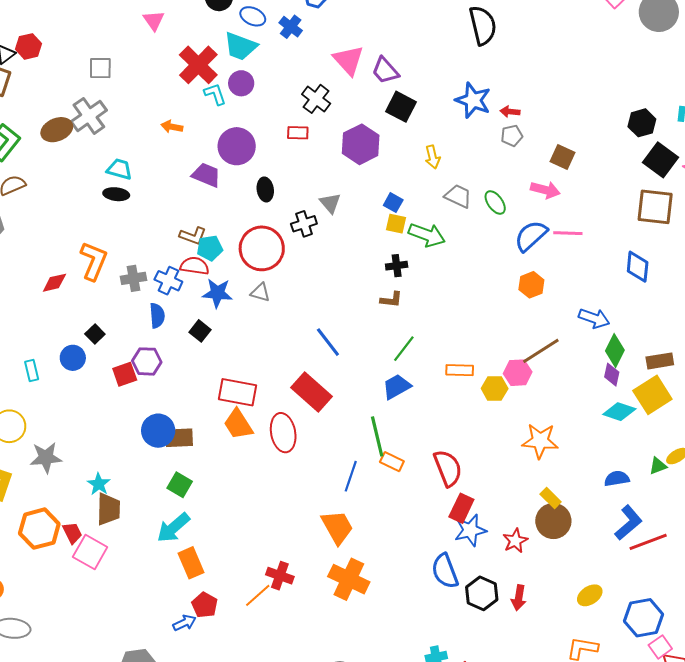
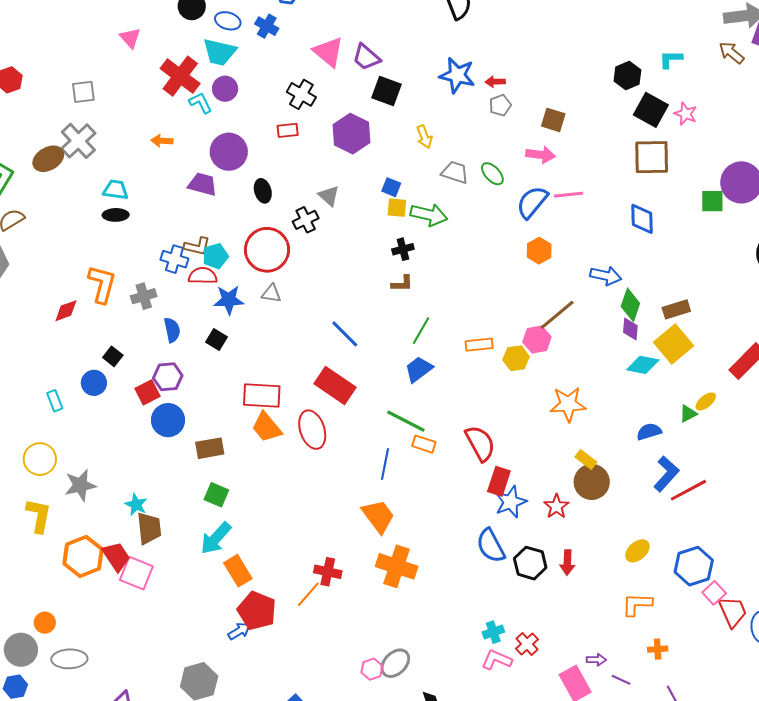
blue cross: (168, 281) -> (174, 259), moved
blue circle: (158, 431) -> (168, 420), moved
green line: (377, 436) -> (406, 421), turned -42
red trapezoid: (72, 533) -> (116, 556), size x1.4
red pentagon: (205, 605) -> (257, 611), size x1.5

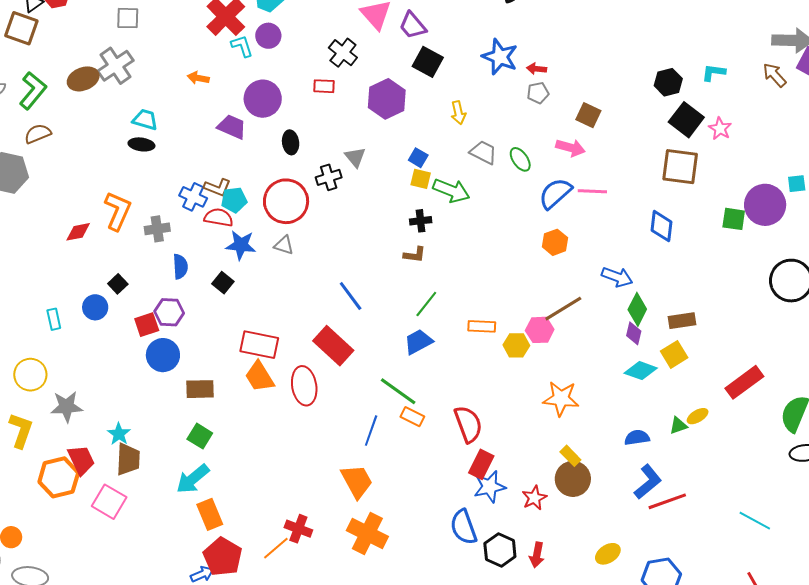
yellow square: (674, 344) -> (674, 354), size x0.7
red trapezoid: (116, 556) -> (81, 460), moved

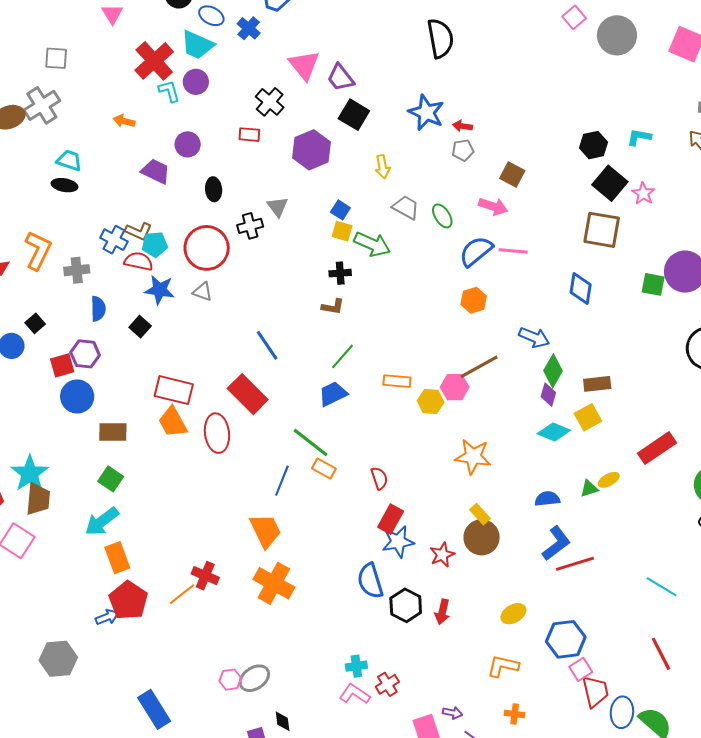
purple circle: (263, 99) -> (188, 144), size x0.7
red semicircle: (468, 424) -> (379, 478), size x0.6
cyan star: (119, 434) -> (30, 473), size x1.6

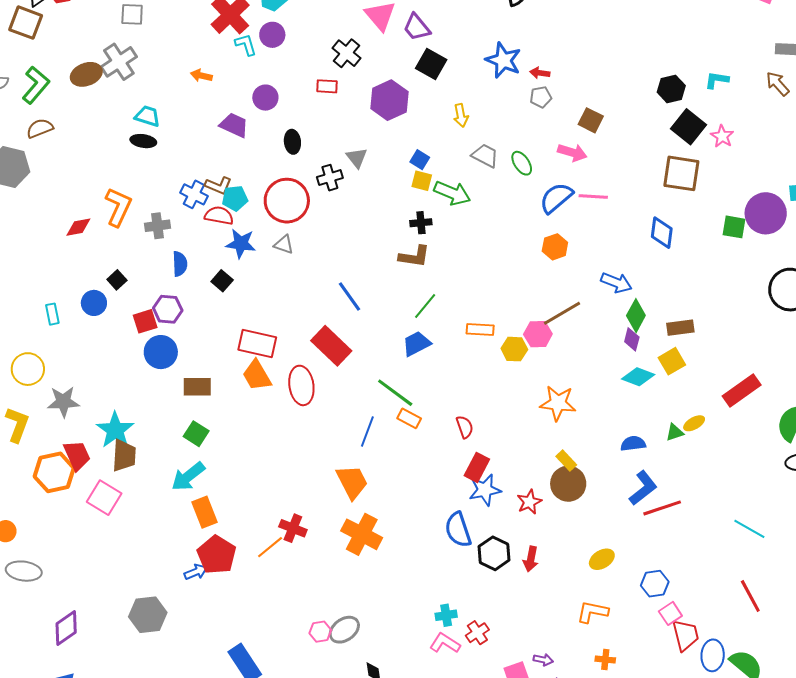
brown L-shape: (333, 307) -> (414, 256), size x1.4
blue hexagon: (566, 639) -> (655, 584), size x0.7

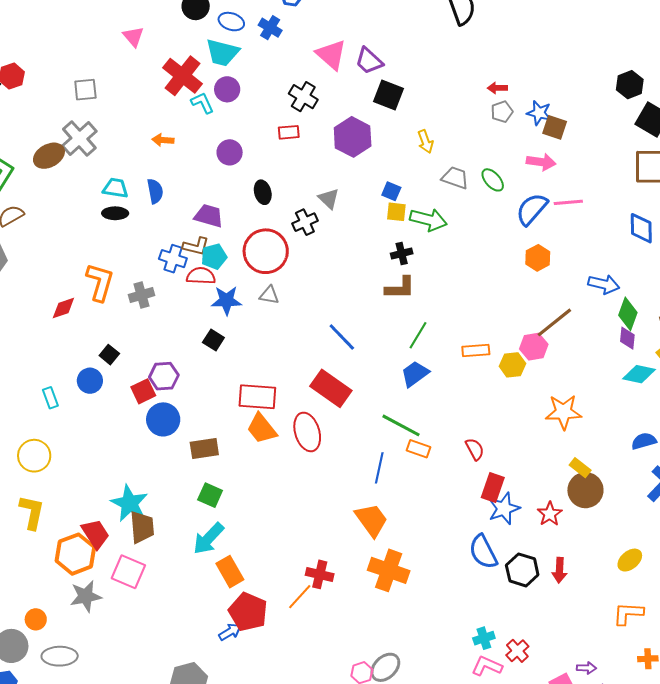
blue star: (503, 60) -> (539, 113), moved, size x0.7
purple trapezoid: (234, 125) -> (209, 216), moved
blue semicircle: (180, 264) -> (155, 191), moved
gray star: (63, 402) -> (86, 596), moved

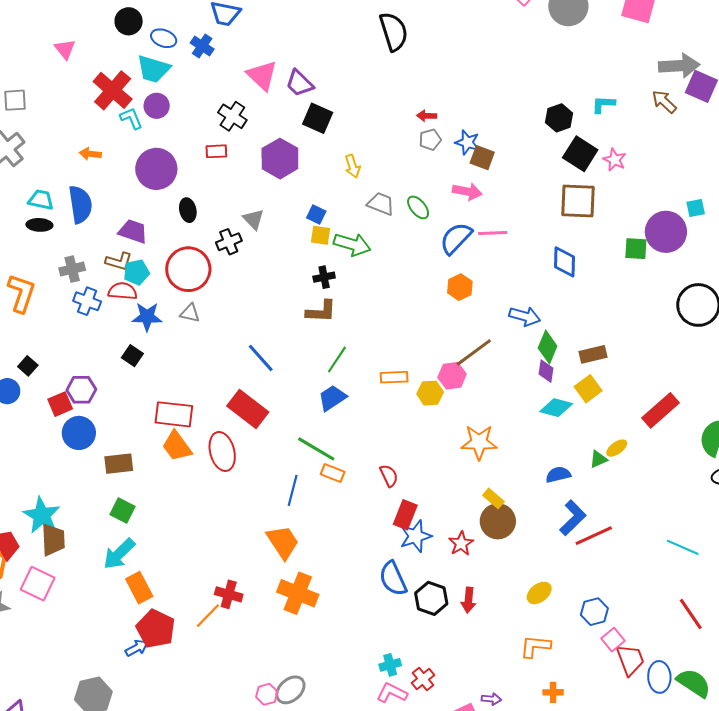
purple circle: (230, 152) -> (156, 169), size x1.6
blue semicircle: (155, 191) -> (80, 204), size x1.5
blue cross: (173, 259) -> (87, 301), moved
gray cross: (141, 295) -> (72, 269), moved

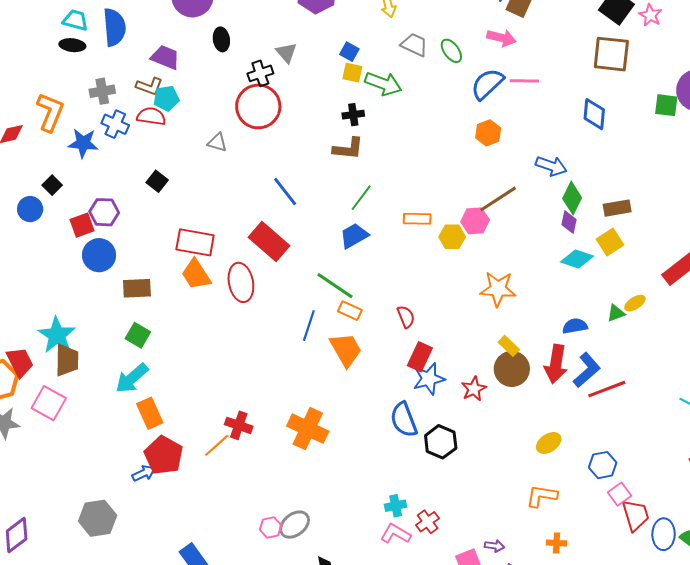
red circle: (188, 269) -> (258, 106), moved
blue star: (147, 317) -> (83, 143), moved
orange trapezoid: (283, 542) -> (346, 350), moved
red arrow: (468, 600) -> (556, 364), moved, size x1.5

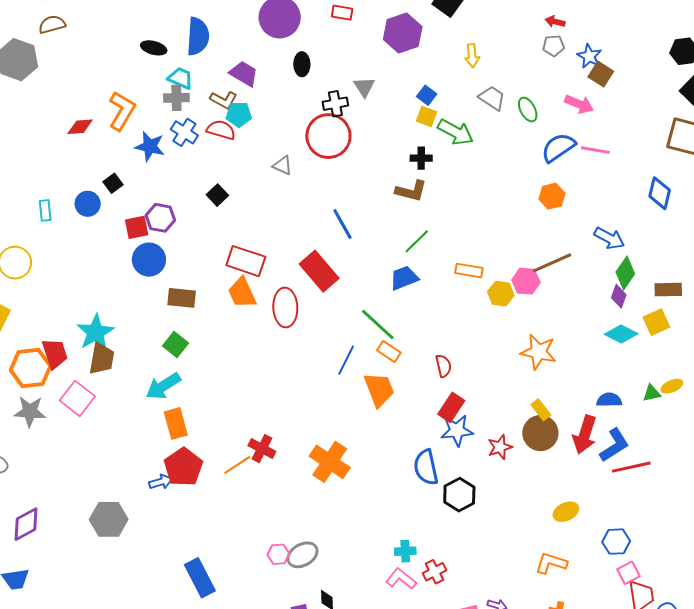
cyan trapezoid: (75, 20) -> (180, 78), moved

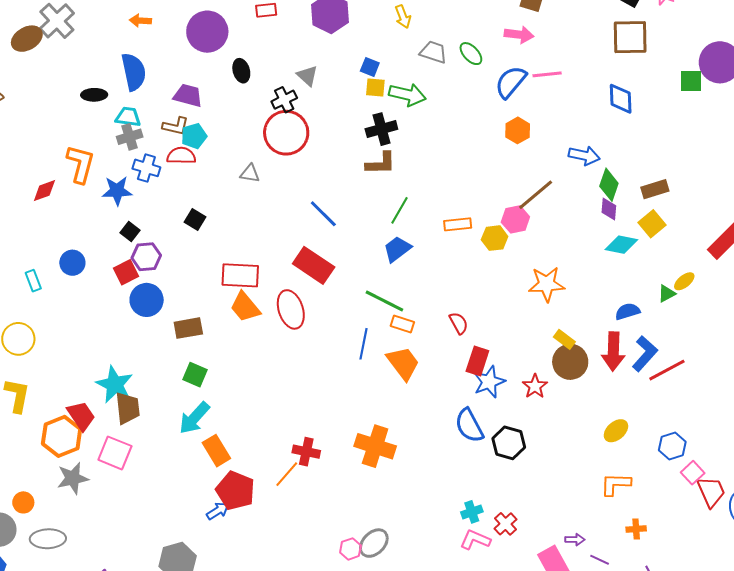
black cross: (421, 158) -> (381, 129), size x1.4
black square: (113, 183) -> (130, 231), moved

